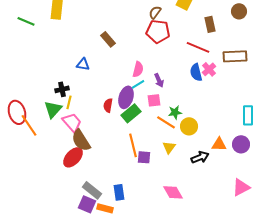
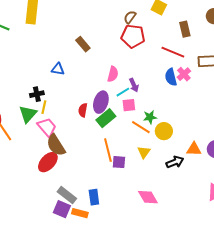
cyan line: (138, 84) -> (123, 92), moved

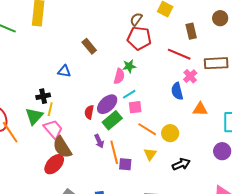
blue semicircle: (171, 77) -> (177, 91), moved
purple arrow: (134, 85) -> (99, 141), moved
purple ellipse: (101, 102) -> (107, 104), turned 30
green star: (150, 117) -> (129, 66), moved
orange triangle: (194, 149) -> (200, 109), moved

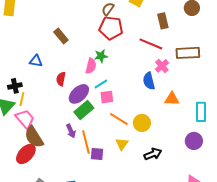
red semicircle: (89, 112) -> (61, 79), moved

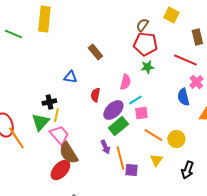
green star: (101, 56) -> (147, 67), moved
black arrow: (153, 154) -> (187, 170), turned 132

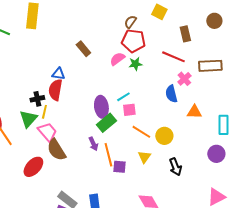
pink semicircle: (125, 82) -> (117, 59), moved, turned -140
red semicircle: (95, 95) -> (55, 90), moved, size x1.5
purple ellipse: (113, 110) -> (101, 107), turned -55
red ellipse: (60, 170) -> (33, 167), moved
black arrow: (187, 170) -> (175, 167), turned -42

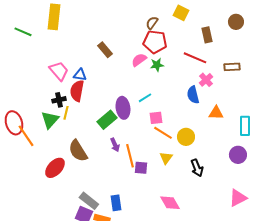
brown rectangle: (210, 66) -> (232, 67), size x0.7
pink square: (129, 110) -> (156, 118), moved
green rectangle: (106, 123) -> (107, 120), moved
pink trapezoid: (47, 132) -> (59, 71), moved

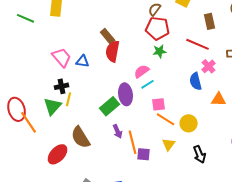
pink semicircle: (139, 60) -> (142, 71), moved
red semicircle: (77, 91) -> (113, 51), moved

